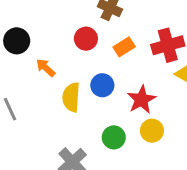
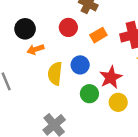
black circle: (17, 41) -> (25, 29), moved
orange arrow: (46, 68) -> (36, 49), turned -63
green circle: (114, 137) -> (89, 94), moved

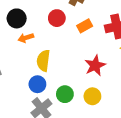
blue circle: (80, 65) -> (37, 84), moved
green circle: (89, 94) -> (65, 94), moved
yellow circle: (118, 102) -> (92, 96), moved

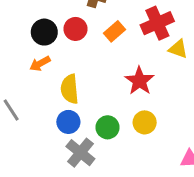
black circle: (17, 18) -> (44, 32), moved

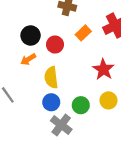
red circle: (75, 29) -> (55, 45), moved

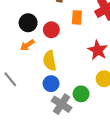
orange rectangle: (83, 33) -> (77, 17), turned -40
green circle: (81, 105) -> (81, 94), moved

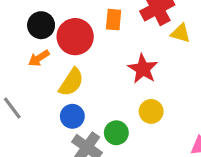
red circle: (51, 30) -> (75, 37), size x1.5
yellow semicircle: (50, 61) -> (71, 82), turned -138

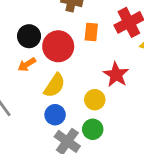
yellow circle: (151, 111) -> (95, 100), moved

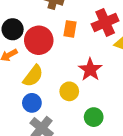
green circle: (93, 129) -> (94, 117), moved

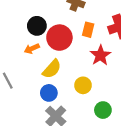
red star: (90, 70) -> (100, 55), moved

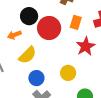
orange arrow: (32, 49) -> (14, 35), moved
yellow semicircle: (52, 69) -> (28, 55), moved

